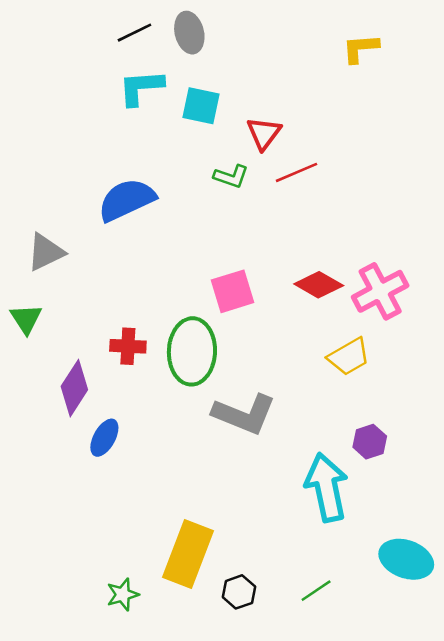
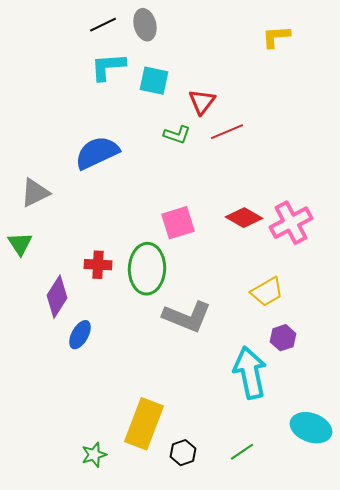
yellow trapezoid: (349, 357) -> (267, 292), moved

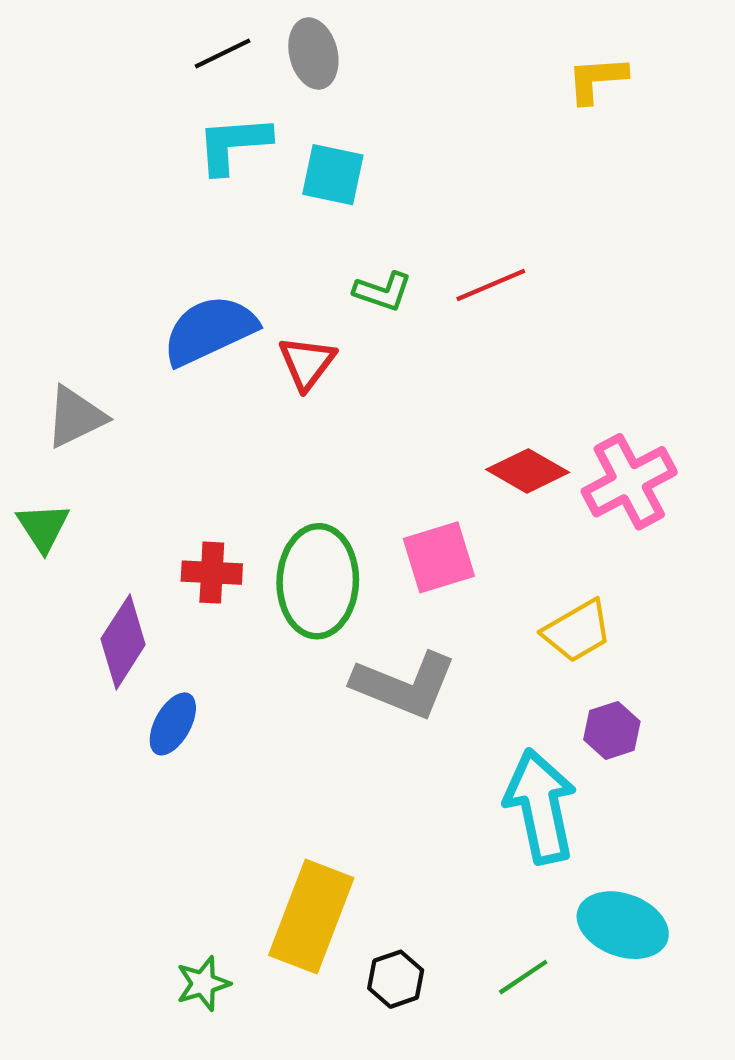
red triangle: (202, 102) -> (307, 363), moved
pink square: (178, 223) -> (439, 557), moved
cyan ellipse: (311, 428) -> (623, 925), moved

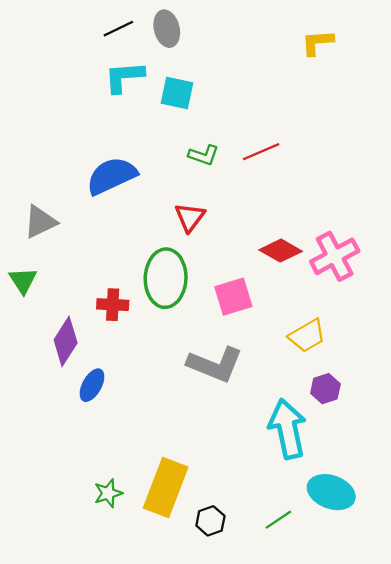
red triangle: (307, 363) -> (190, 217), moved
green ellipse: (318, 581) -> (166, 278), moved
green star: (203, 984) -> (108, 493), moved

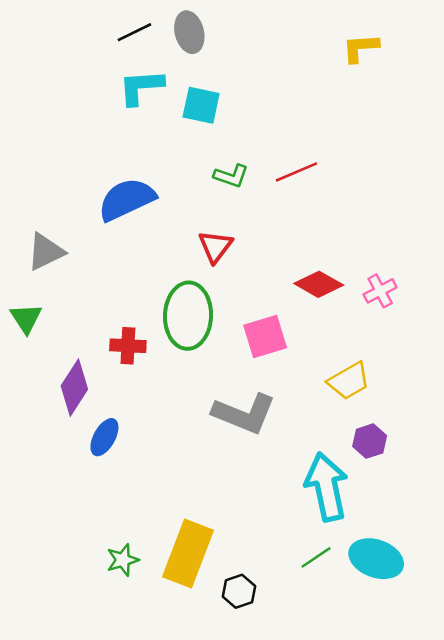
pink cross: (335, 256) -> (380, 291), size x0.6
green line: (278, 520) -> (316, 557), moved

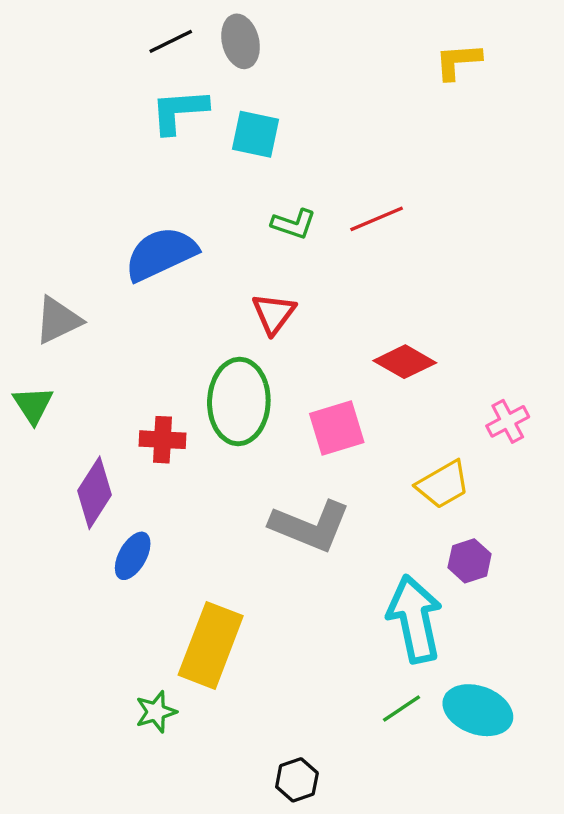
pink cross: (380, 291) -> (508, 421), moved
yellow rectangle: (188, 553) -> (211, 645), moved
black hexagon: (239, 591) -> (297, 780), moved

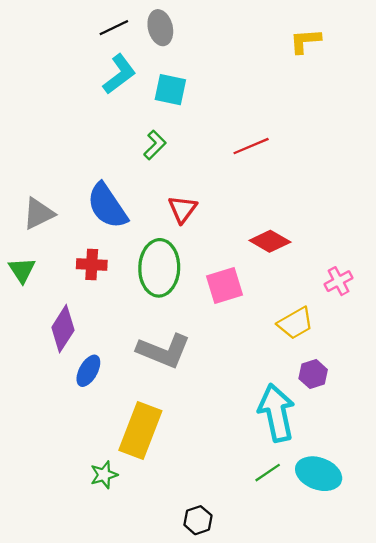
cyan L-shape: (179, 111) -> (119, 74), turned 147
green L-shape: (294, 224) -> (155, 145), moved, turned -64
blue semicircle: (161, 254) -> (107, 206), moved, turned -99
red cross: (163, 440) -> (92, 265), moved
gray L-shape: (310, 526) -> (164, 351), moved

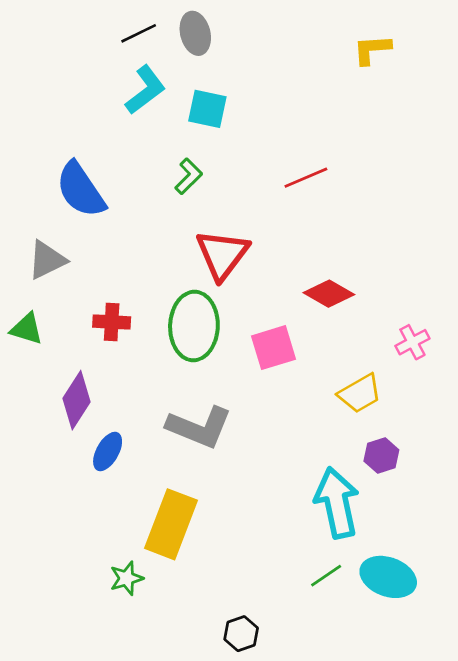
blue semicircle: (107, 206) -> (81, 190), moved
red triangle: (182, 209) -> (222, 255), size x1.5
green triangle: (22, 270) -> (27, 329), turned -40

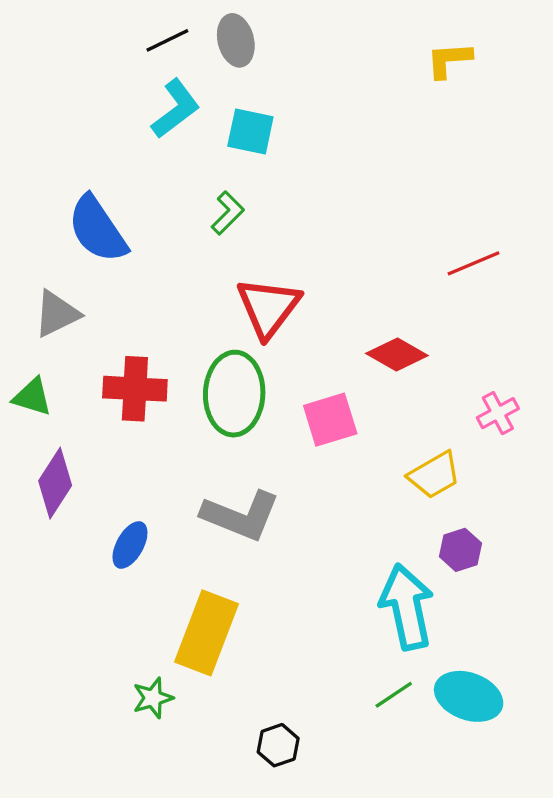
red line: (306, 178) -> (473, 263), moved
red cross: (112, 322) -> (135, 389), size x1.4
purple diamond: (77, 400) -> (55, 483), moved
black hexagon: (241, 634) -> (278, 745), moved

